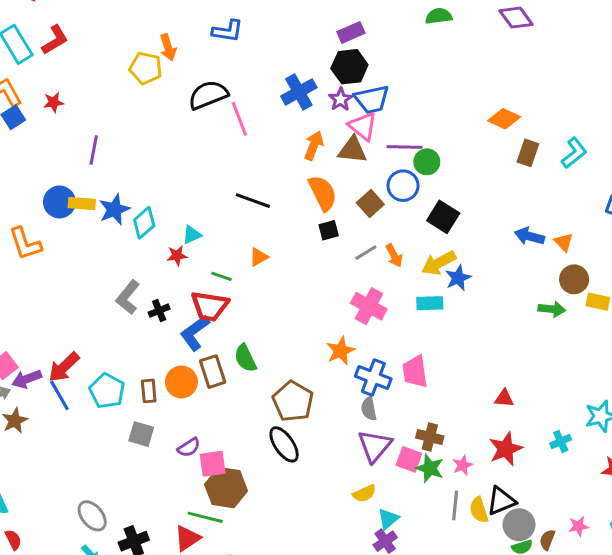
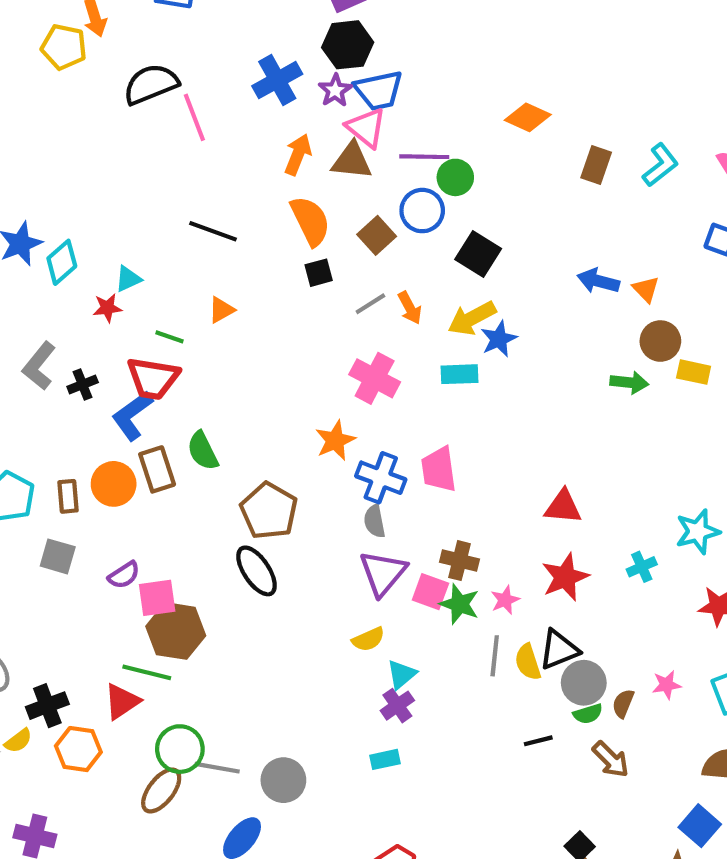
orange diamond: (504, 119) -> (528, 117), moved
red triangle: (504, 398) -> (563, 507), size x1.4

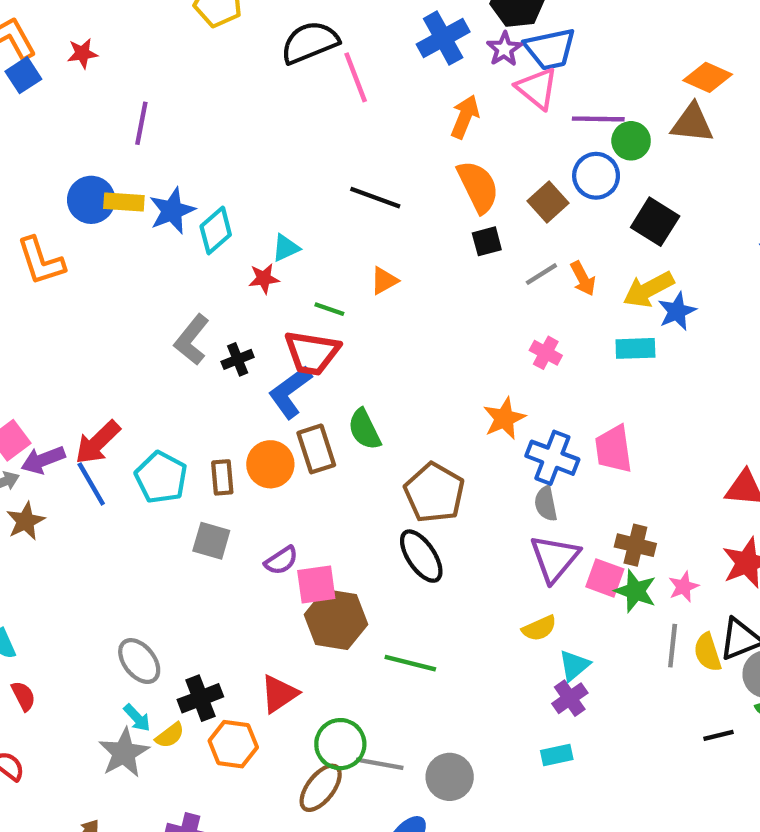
brown triangle: (352, 161) -> (692, 123), moved
pink cross: (375, 378) -> (546, 353), size x0.6
green line: (147, 672) -> (410, 663), moved

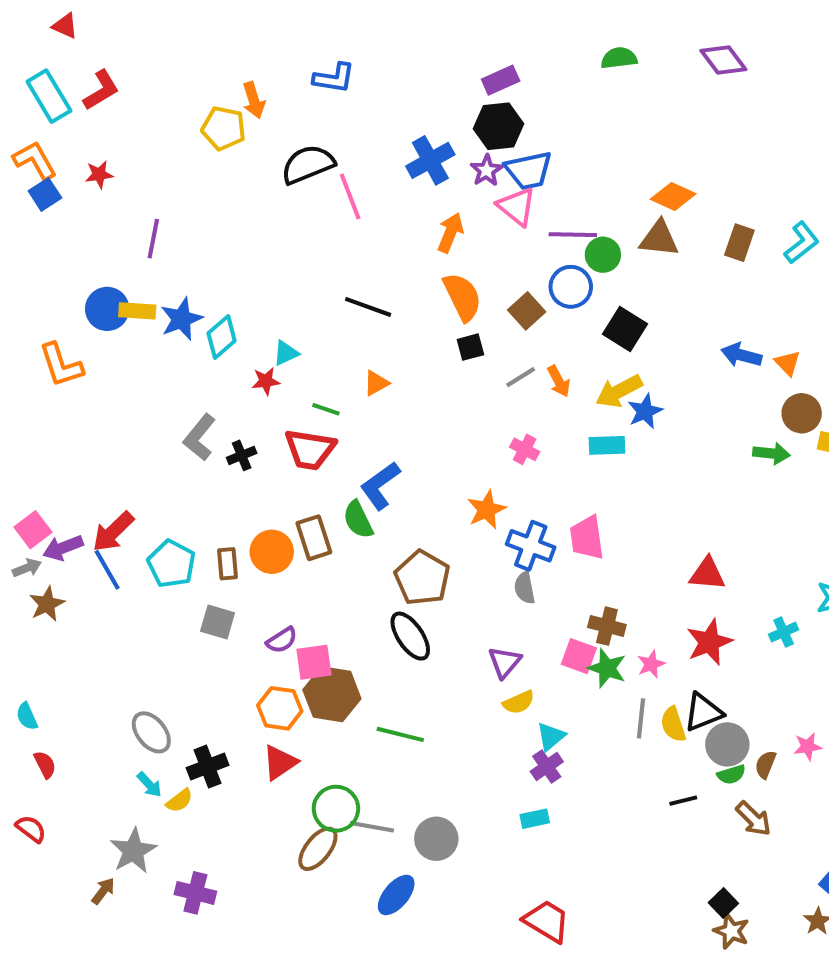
blue L-shape: (290, 392) -> (380, 486), moved
purple triangle: (555, 558) -> (505, 662), moved, size x0.7
orange hexagon: (233, 744) -> (280, 708), moved
gray star: (124, 753) -> (133, 851), moved

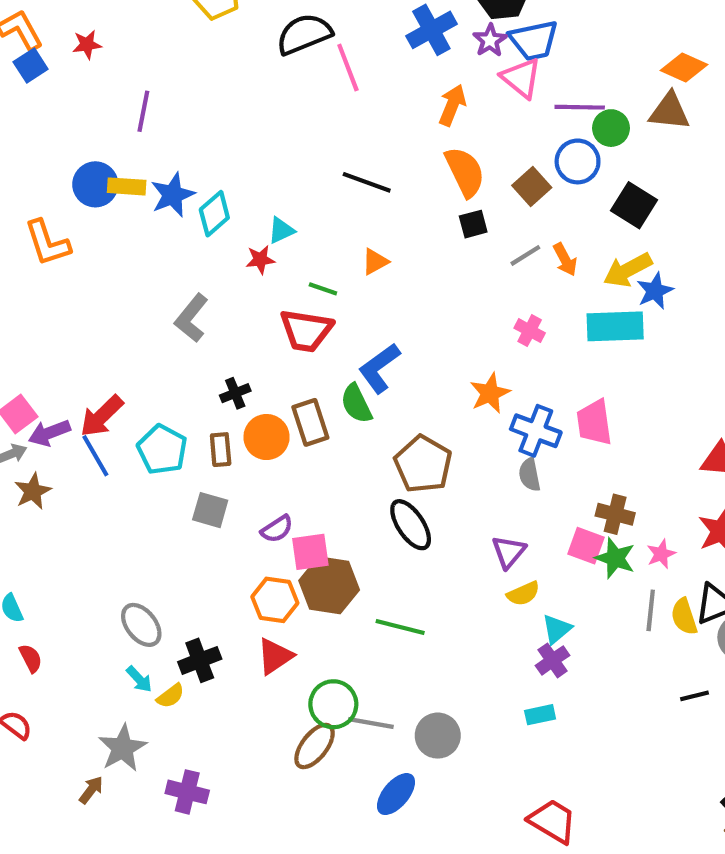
cyan rectangle: (607, 445) -> (615, 326), size x1.5
black cross: (242, 455) -> (235, 393), moved

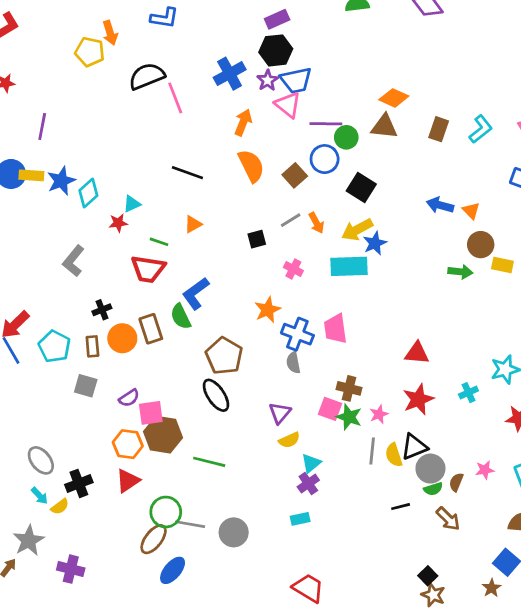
black square: (473, 224) -> (257, 239), moved
blue ellipse: (396, 794) -> (173, 570), moved

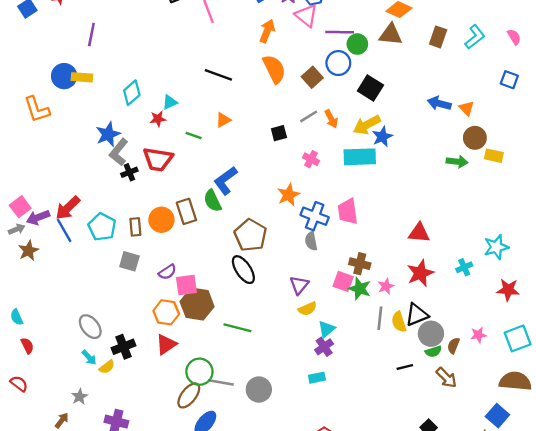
blue star: (61, 181) -> (108, 134), moved
red trapezoid: (148, 269) -> (158, 159), moved
black cross: (102, 310) -> (129, 172), moved
gray star: (29, 541) -> (80, 397), size x0.6

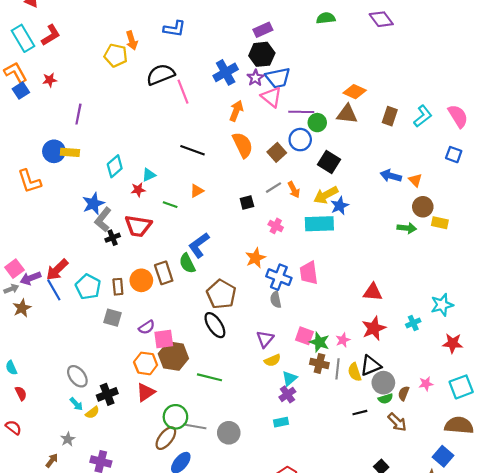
pink semicircle: (514, 37) -> (458, 116), size x1.6
brown cross: (360, 264) -> (319, 363), moved

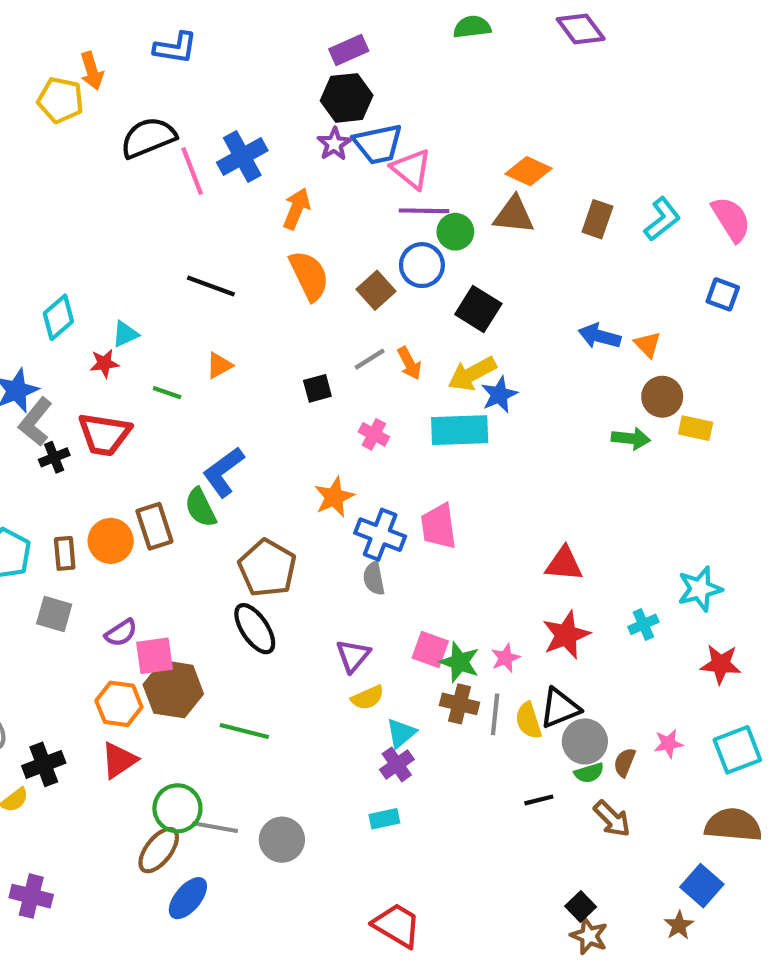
blue cross: (226, 72) -> (242, 156), moved
pink triangle: (271, 97) -> (411, 169), moved

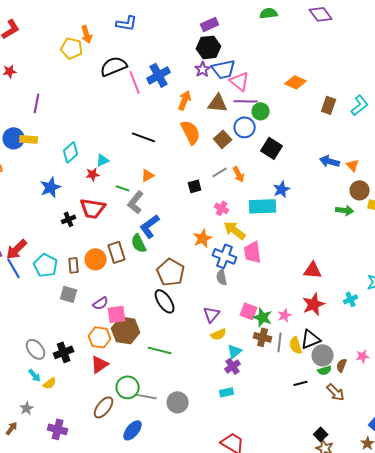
brown triangle: (514, 215) -> (218, 103), moved
yellow arrow: (472, 374) -> (235, 230), moved, turned 65
gray L-shape: (35, 422) -> (136, 202), moved
black cross: (44, 764) -> (64, 352), moved
brown ellipse: (159, 850) -> (104, 407), moved

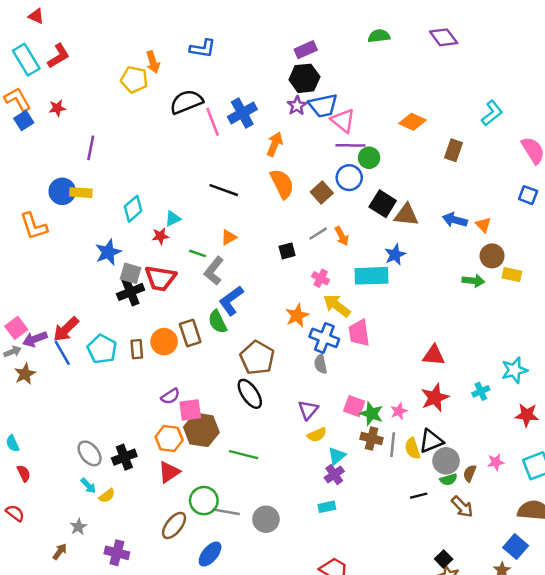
brown triangle: (218, 103) -> (406, 215), moved
cyan L-shape: (360, 105) -> (492, 113), moved
black cross: (69, 219) -> (131, 292), size x1.5
gray square: (69, 294) -> (131, 273), moved

